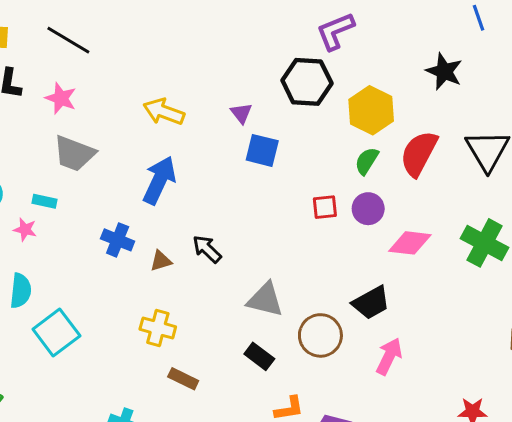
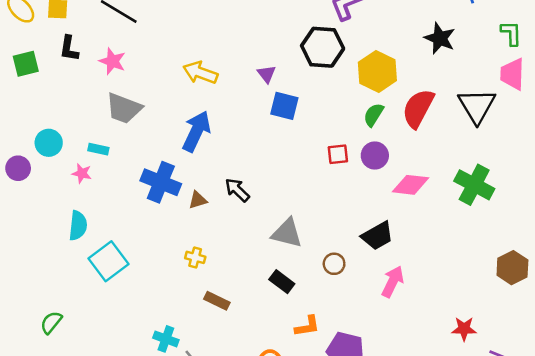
blue cross: (118, 240) -> (161, 182), size x1.4
yellow cross: (158, 328) -> (195, 257), size x0.7
brown circle: (320, 335) -> (334, 264), size x0.6

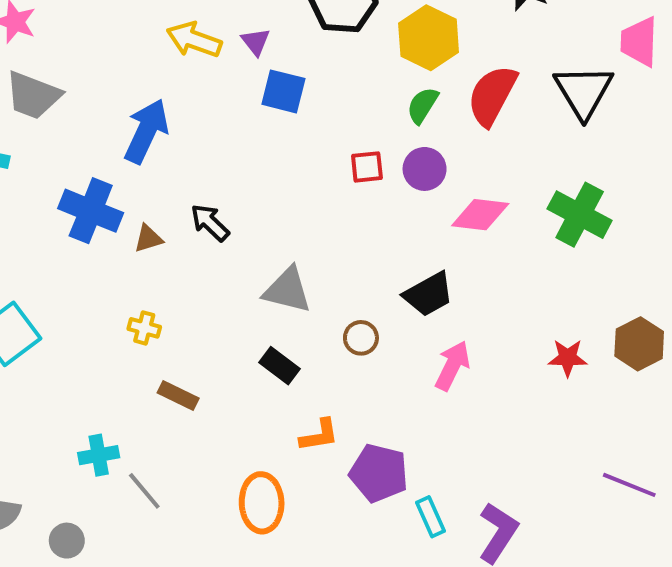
yellow arrow: (200, 73) -> (194, 40), moved
red star: (464, 329) -> (568, 358), moved
cyan cross: (166, 339) -> (99, 455), turned -30

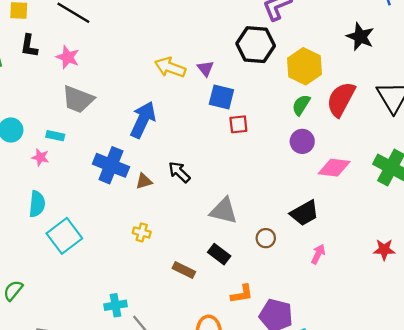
red square: (367, 167) -> (238, 124), moved
pink arrow: (452, 366) -> (318, 254), size x0.7
brown rectangle: (178, 395) -> (184, 270), moved

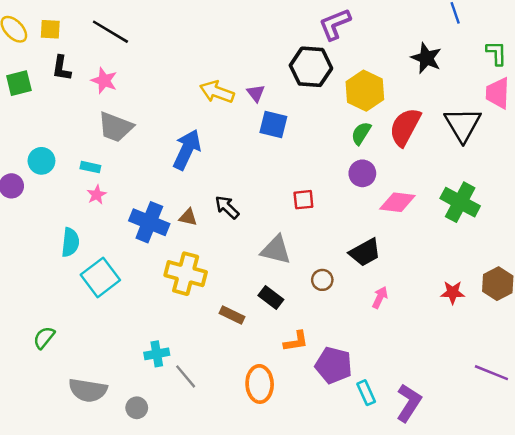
red square: (238, 124) -> (303, 200), moved
pink star: (40, 157) -> (97, 195), moved, turned 30
blue cross: (111, 165) -> (149, 222), moved
brown triangle: (144, 181) -> (188, 217), turned 30
yellow cross: (142, 232) -> (186, 274), size x2.0

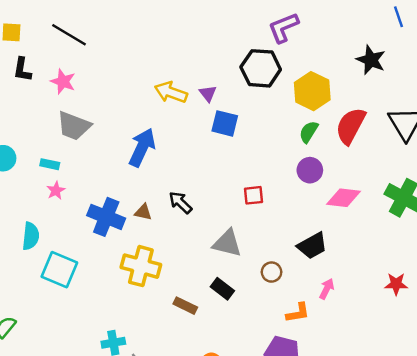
cyan square: (100, 277) -> (59, 270), turned -30
orange L-shape: (296, 341) -> (298, 313), moved

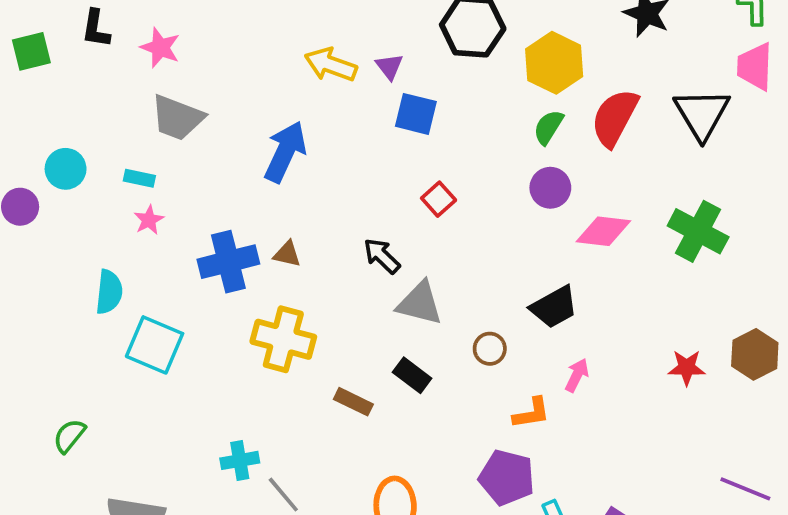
red square: (254, 195) -> (439, 199), moved, turned -36
black arrow: (180, 203) -> (382, 256), moved
blue cross: (106, 217) -> (228, 262), turned -36

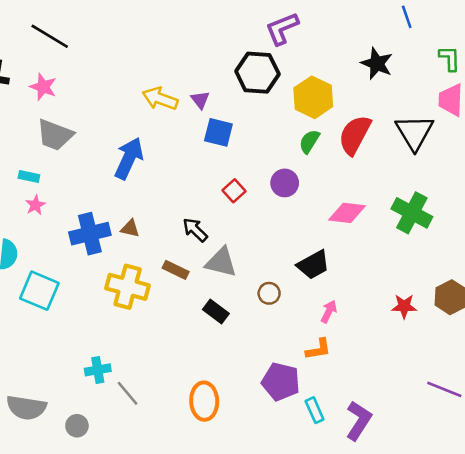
purple circle: (550, 188) -> (285, 183), moved
brown rectangle: (353, 402) -> (176, 270), moved
orange L-shape: (531, 413) -> (318, 349), moved

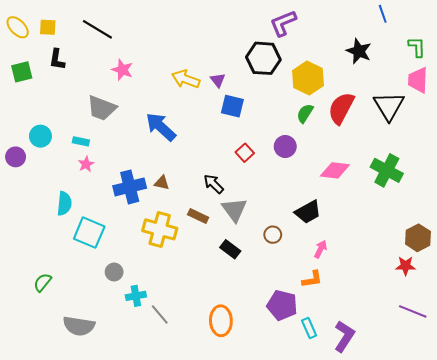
pink star: (43, 87) -> (122, 70), moved
blue arrow: (129, 158) -> (161, 127), turned -72
gray triangle: (221, 262) -> (234, 210), turned 40
red star: (404, 306) -> (406, 266), moved
gray circle: (77, 426) -> (114, 272), moved

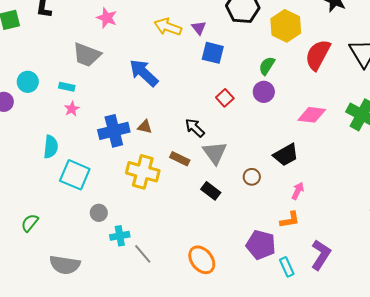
green semicircle: (305, 113) -> (267, 66), moved
orange ellipse: (221, 321) -> (202, 260), turned -36
purple L-shape: (344, 336) -> (321, 255), moved

